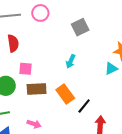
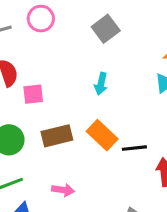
pink square: (26, 69) -> (33, 94), moved
black line: (84, 106) -> (134, 148), turned 56

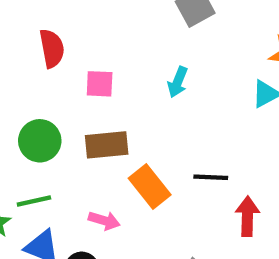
pink square: (33, 94) -> (100, 84), moved
orange rectangle: (102, 135) -> (150, 186), moved

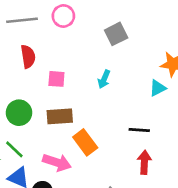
black line: (211, 177) -> (139, 130), moved
green line: (34, 201) -> (14, 149), turned 54
pink arrow: (104, 221) -> (57, 162), size x1.5

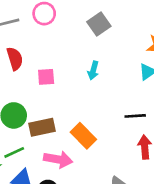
brown rectangle: (60, 116) -> (42, 127), moved
green line: (14, 149) -> (14, 152), turned -60

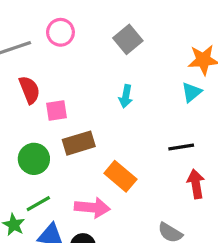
pink square: (46, 77) -> (57, 110), moved
brown rectangle: (42, 127) -> (79, 143), moved

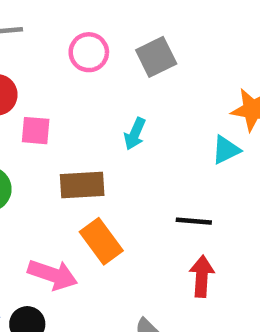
pink circle: (60, 32) -> (89, 52), moved
brown rectangle: (79, 143) -> (82, 185), moved

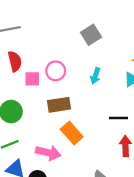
pink circle: (89, 52) -> (56, 71), moved
cyan arrow: (135, 134) -> (95, 76), moved

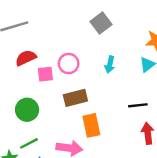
red semicircle: (15, 61) -> (26, 58), turned -96
orange rectangle: (72, 133) -> (91, 125), turned 35

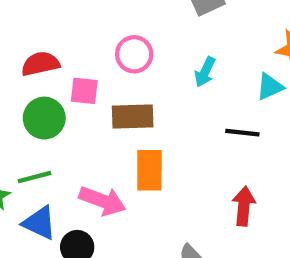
red semicircle: (26, 58) -> (40, 64), moved
pink square: (45, 74) -> (84, 91), moved
black line: (138, 105) -> (242, 133), moved

